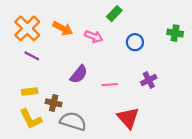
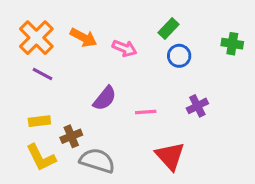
green rectangle: (114, 14) -> (169, 28), moved
brown cross: (54, 103) -> (71, 136), turned -35

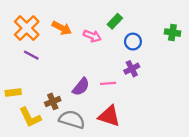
green rectangle: (169, 28) -> (115, 21), moved
purple semicircle: (105, 98) -> (81, 87), moved
purple cross: (197, 106) -> (132, 69), moved
yellow rectangle: (39, 121) -> (13, 92), moved
red triangle: (170, 156) -> (109, 116), moved, turned -30

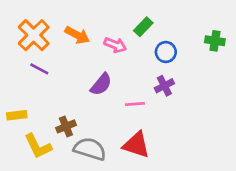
purple semicircle: (81, 87) -> (101, 84), moved

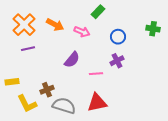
green rectangle: (143, 27) -> (98, 12), moved
purple line: (39, 69) -> (28, 49), turned -40
red triangle: (136, 145) -> (97, 103), turned -30

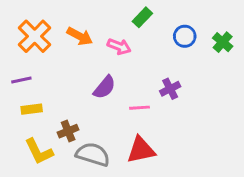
green cross: (153, 29) -> (223, 42), turned 32
blue circle: (118, 37) -> (185, 36), moved
purple line: (28, 49) -> (21, 80), moved
yellow rectangle: (12, 82) -> (32, 109), moved

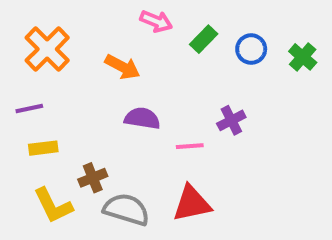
green rectangle: (142, 17) -> (204, 39), moved
orange arrow: (80, 36) -> (122, 67), moved
pink arrow: (119, 46) -> (156, 21), moved
purple semicircle: (105, 87) -> (142, 118), turned -120

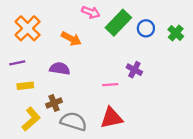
green rectangle: (204, 39) -> (118, 23), size x1.6
purple semicircle: (142, 118) -> (60, 69), moved
purple cross: (231, 120) -> (134, 70), turned -35
yellow L-shape: (53, 206) -> (31, 119), turned -105

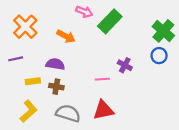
blue circle: (146, 28) -> (159, 56), moved
green cross: (176, 33) -> (163, 31), size x1.5
yellow rectangle: (25, 86) -> (33, 81), moved
brown cross: (54, 103) -> (56, 87), moved, turned 32

